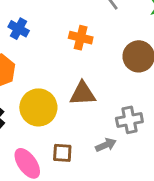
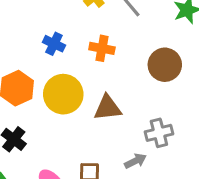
blue cross: (19, 29) -> (54, 44), moved
yellow circle: (38, 107) -> (63, 94), moved

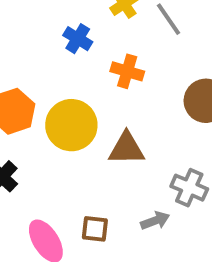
blue cross: (54, 44) -> (78, 39), moved
gray cross: (159, 133) -> (189, 188), turned 32

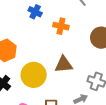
yellow circle: (71, 125) -> (34, 75), moved

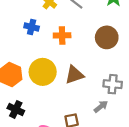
yellow circle: (34, 75) -> (43, 72), moved

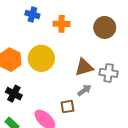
brown triangle: (74, 75) -> (84, 67), moved
gray arrow: (101, 106) -> (84, 90), moved

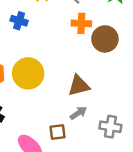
orange cross: (62, 24) -> (81, 23), moved
gray cross: (109, 73) -> (110, 127), moved

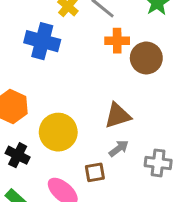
blue cross: (19, 21) -> (42, 41), size x1.6
yellow circle: (28, 73) -> (58, 132), moved

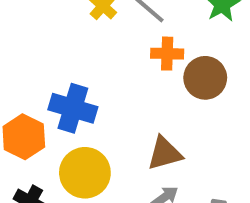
blue cross: (42, 41) -> (73, 108), moved

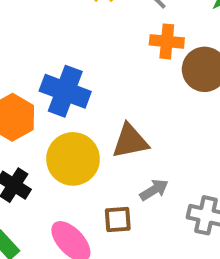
brown triangle: (165, 153) -> (130, 141), moved

